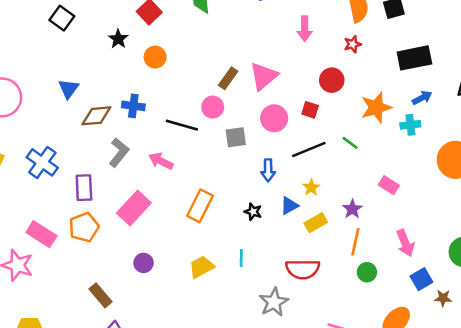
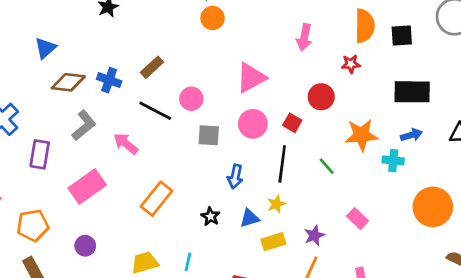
orange circle: (155, 57) -> (213, 18), moved
brown rectangle: (228, 78) -> (152, 67), moved
black line: (309, 150) -> (282, 164), turned -72
orange pentagon: (84, 227) -> (33, 225), moved

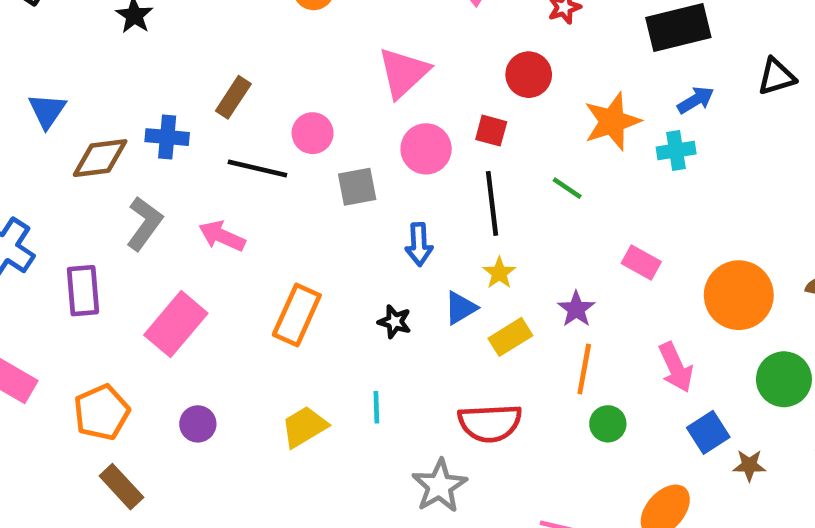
orange circle: (433, 207) -> (739, 295), moved

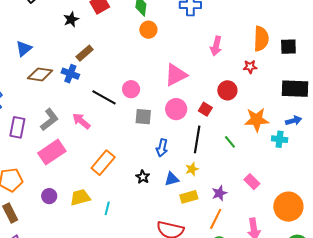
brown rectangle: (233, 97) -> (85, 53), moved
gray L-shape: (144, 223) -> (49, 120), moved
cyan line: (376, 407) -> (107, 208), moved
yellow trapezoid: (304, 427) -> (80, 197), moved

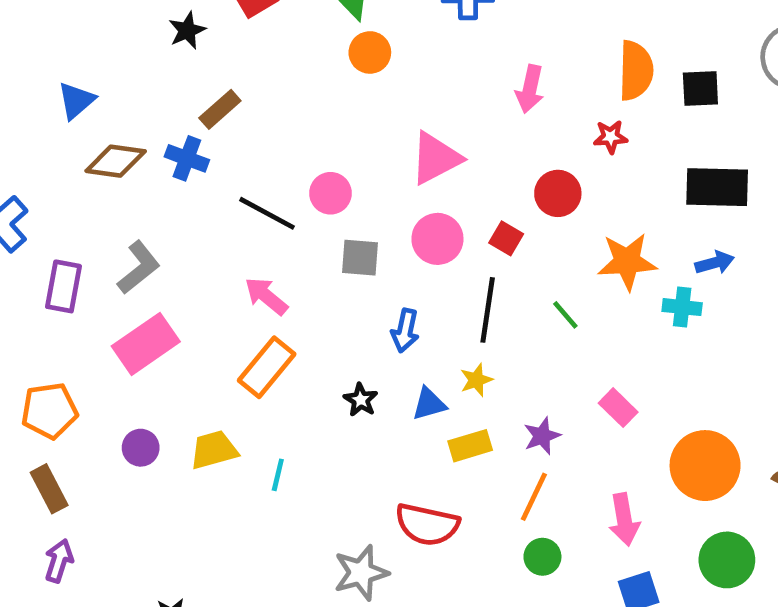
pink arrow: (81, 121) -> (266, 296), moved

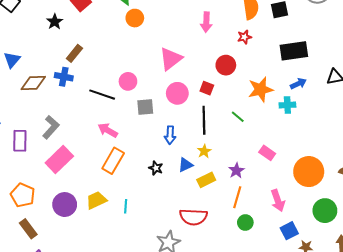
orange pentagon: (49, 411) -> (23, 195), turned -30
purple circle: (141, 448) -> (65, 205), size x1.5

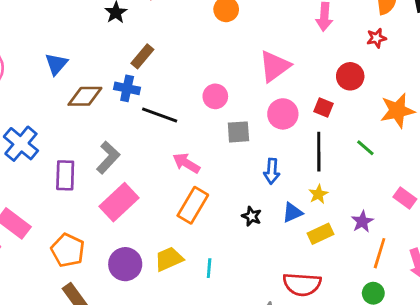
black line: (102, 95) -> (160, 115), moved
orange line: (237, 197) -> (380, 253), moved

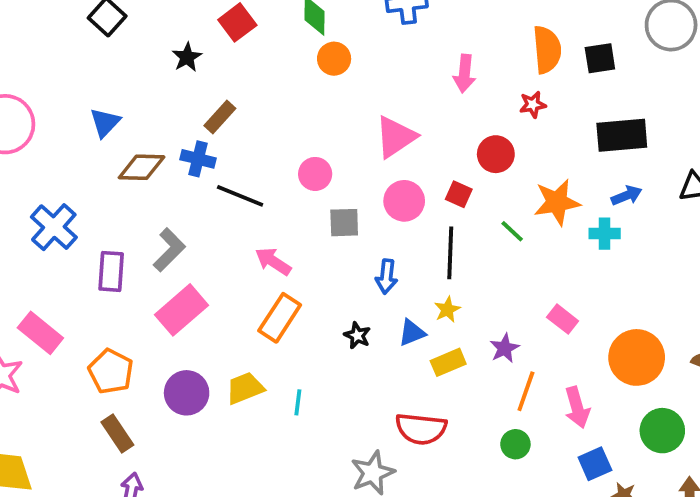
green line: (365, 148) -> (512, 231), moved

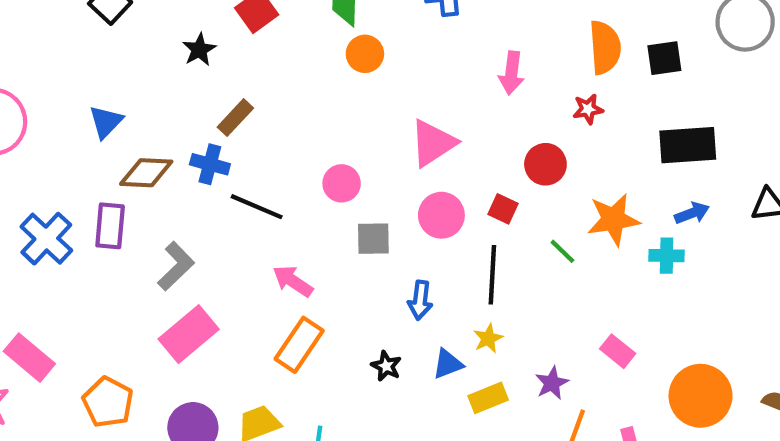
purple rectangle: (111, 271) -> (110, 226), moved

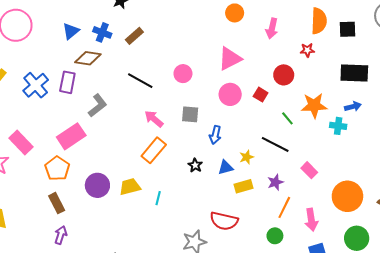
orange circle: (365, 54) -> (235, 13), moved
blue cross: (210, 164) -> (102, 32), moved
gray square: (373, 239) -> (190, 114), moved
black line: (492, 275) -> (275, 144), moved, turned -72
pink rectangle: (189, 334) -> (71, 136), moved

